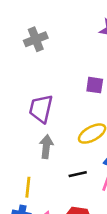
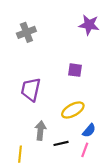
gray arrow: (46, 147) -> (40, 130), moved

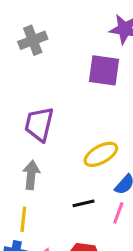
purple square: (75, 70) -> (104, 70), moved, size x1.5
gray arrow: (40, 130) -> (31, 175), moved

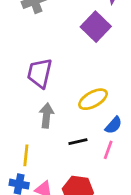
purple square: (104, 70) -> (96, 27), turned 36
gray arrow: (31, 175) -> (46, 116), moved

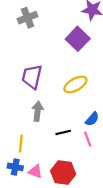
yellow ellipse: (93, 99) -> (75, 84), moved
pink line: (108, 150) -> (88, 139), turned -40

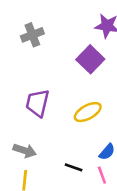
gray arrow: (38, 111) -> (25, 151), moved, turned 102
black line: (63, 132) -> (74, 167), turned 32

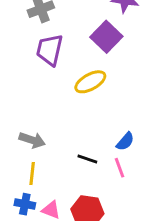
purple trapezoid: (38, 103) -> (50, 50), moved
yellow ellipse: (88, 112) -> (90, 82), moved

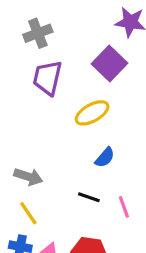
blue semicircle: (125, 141) -> (105, 157), moved
yellow line: (32, 173) -> (28, 213), turned -40

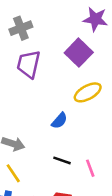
yellow ellipse: (92, 113) -> (88, 92), moved
blue semicircle: (105, 157) -> (59, 121), moved

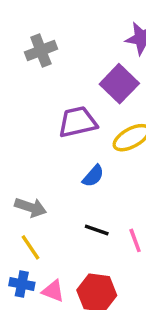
purple trapezoid: (29, 64) -> (78, 122), moved, turned 64

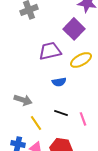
blue semicircle: (93, 176) -> (59, 82), turned 40
yellow line: (31, 247) -> (36, 123), moved

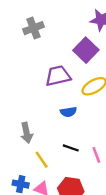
gray arrow: (23, 100) -> (27, 133), turned 60

